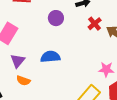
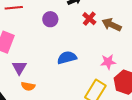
blue semicircle: (50, 57) -> (67, 58), moved

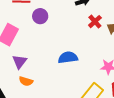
purple circle: (50, 19) -> (40, 16), moved

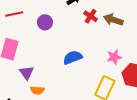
purple circle: (40, 16) -> (45, 22), moved

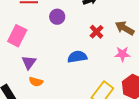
red cross: (91, 16) -> (97, 32), moved
pink star: (114, 57) -> (122, 54), moved

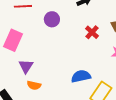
blue semicircle: (77, 57) -> (81, 76), moved

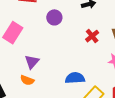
purple triangle: (26, 66) -> (32, 62), moved

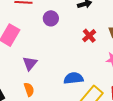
orange semicircle: (27, 80) -> (29, 89), moved, turned -128

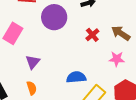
purple circle: (51, 18) -> (54, 17), size x1.6

